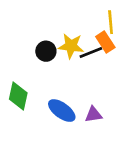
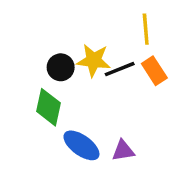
orange rectangle: (105, 42) -> (154, 71), moved
green diamond: (18, 96) -> (48, 107), moved

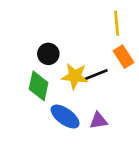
yellow star: (94, 60) -> (75, 76), moved
black line: (120, 69) -> (96, 75), moved

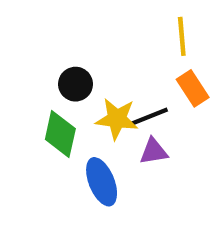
blue ellipse: (65, 117) -> (102, 182), turned 32
purple triangle: (98, 121) -> (154, 151), moved

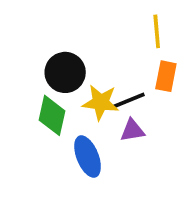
black circle: (76, 84) -> (65, 72), size x1.4
orange rectangle: (193, 88) -> (166, 76), turned 44

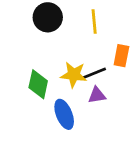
yellow line: (157, 31) -> (94, 21), moved
black circle: (65, 72) -> (48, 17), moved

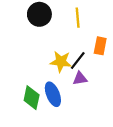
black line: (94, 73) -> (78, 60), turned -30
green diamond: (38, 84) -> (32, 98), moved

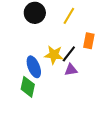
yellow line: (78, 18) -> (69, 16), turned 36
blue ellipse: (53, 94) -> (34, 67), moved

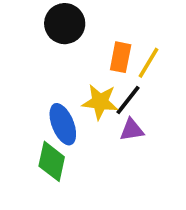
yellow line: (69, 16) -> (149, 63), moved
orange rectangle: (89, 41) -> (121, 57), moved

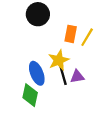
black line: (128, 100) -> (63, 75), moved, turned -54
yellow star: (100, 102) -> (59, 60), turned -30

